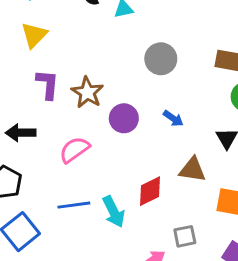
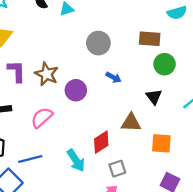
blue arrow: (173, 118) -> (113, 77), moved
blue line: (74, 205) -> (30, 159), moved
gray square: (185, 236) -> (117, 169), moved

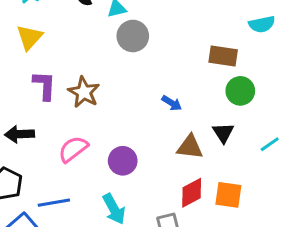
gray circle: (98, 43) -> (133, 36), moved
purple circle: (76, 90) -> (123, 161), moved
brown triangle: (131, 123) -> (190, 147), moved
red diamond: (101, 142) -> (192, 193), moved

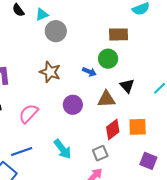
green circle: (240, 91) -> (108, 59), moved
brown star: (84, 92) -> (50, 72), moved
purple circle: (123, 161) -> (73, 105), moved

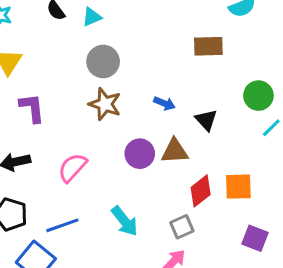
gray circle: (56, 31) -> (103, 62), moved
green circle: (108, 59) -> (258, 96), moved
black triangle: (127, 86) -> (206, 120), moved
brown triangle: (106, 99) -> (175, 151), moved

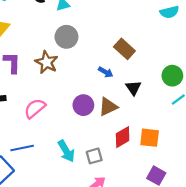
brown rectangle: (208, 46) -> (124, 49), moved, turned 36
brown star: (105, 104) -> (47, 62), moved
brown triangle: (175, 151) -> (108, 107), turned -30
gray square: (182, 227) -> (94, 156), moved

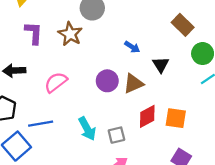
brown rectangle: (124, 49) -> (183, 25), moved

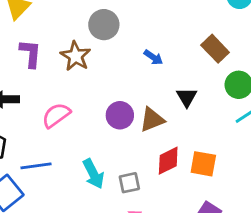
blue arrow: (132, 47) -> (153, 57), moved

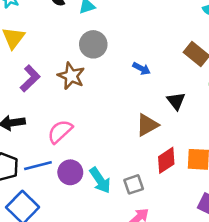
purple L-shape: (30, 53) -> (30, 78), turned 48
purple circle: (120, 115) -> (70, 172), moved
blue line: (36, 166) -> (38, 166), moved

